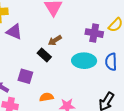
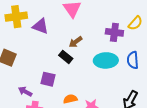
purple triangle: (14, 32) -> (40, 26), moved

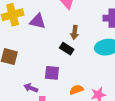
brown arrow: (76, 42) -> (75, 32), turned -40

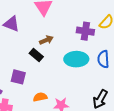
brown arrow: (75, 32) -> (46, 40), turned -128

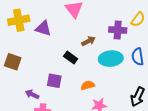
brown arrow: (46, 40) -> (88, 41), moved
orange semicircle: (40, 97) -> (88, 85), moved

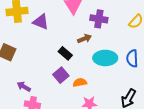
purple cross: (118, 30) -> (99, 19), moved
purple square: (54, 81) -> (61, 75), moved, turned 35

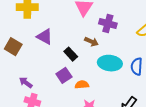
purple triangle: (41, 22) -> (45, 37), moved
brown arrow: (85, 39) -> (91, 42), turned 40

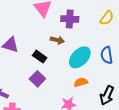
cyan ellipse: (110, 63) -> (80, 57), turned -40
orange semicircle: (82, 85) -> (81, 82), moved

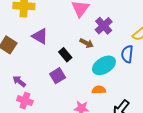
purple cross: (70, 19) -> (104, 26), turned 30
blue semicircle: (107, 55) -> (127, 54), moved

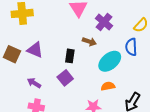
purple triangle: (40, 36) -> (35, 50), moved
black rectangle: (65, 55) -> (70, 56), turned 56
purple arrow: (19, 81) -> (34, 83), moved

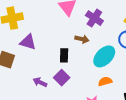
purple triangle: (35, 50) -> (28, 42), moved
purple arrow: (34, 83) -> (40, 82), moved

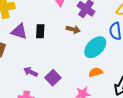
black rectangle: (64, 55) -> (40, 31), moved
purple square: (62, 78) -> (53, 78), moved

